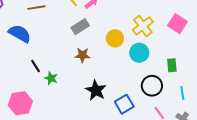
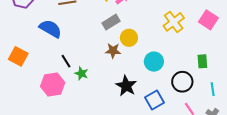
yellow circle: (115, 38) -> (129, 38), moved
cyan circle: (139, 53) -> (154, 62), moved
pink hexagon: (20, 103) -> (53, 84), moved

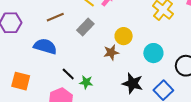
gray rectangle: (111, 22) -> (85, 27), moved

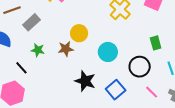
gray rectangle: (85, 27) -> (32, 22), moved
green star: (86, 82) -> (38, 50), moved

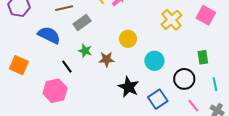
brown star: (66, 49) -> (106, 59), moved

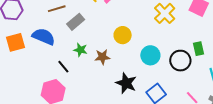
orange square: (19, 65) -> (15, 42), moved, turned -36
black circle: (184, 79) -> (180, 61), moved

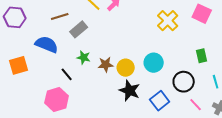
yellow circle: (123, 35) -> (126, 68), moved
orange square: (15, 42) -> (19, 65), moved
black circle: (180, 61) -> (184, 82), moved

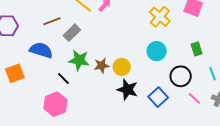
green star: (84, 57) -> (79, 60), size x1.5
cyan circle: (154, 63) -> (157, 51), moved

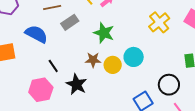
cyan circle: (157, 51) -> (134, 57), moved
green star: (79, 60) -> (104, 33), moved
black star: (127, 90) -> (76, 84), moved

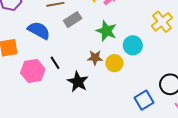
cyan circle: (134, 57) -> (133, 45), moved
pink hexagon: (41, 90) -> (33, 71), moved

